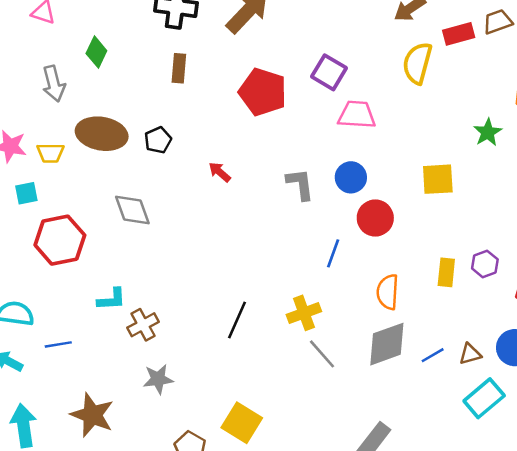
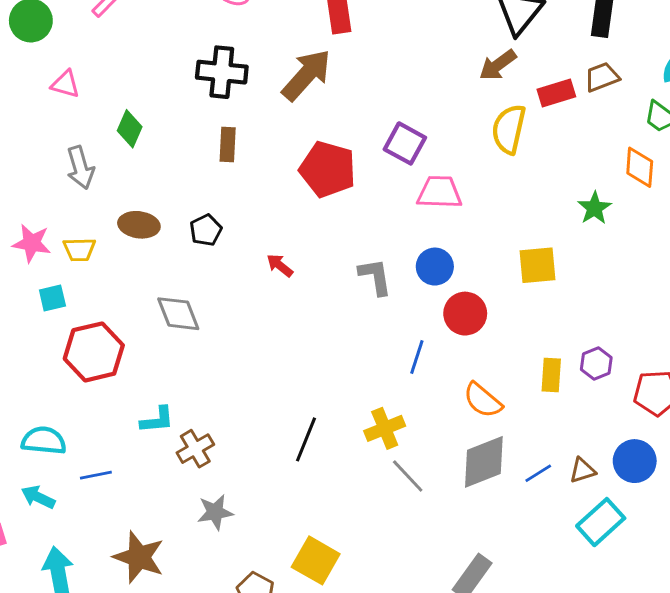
brown ellipse: (102, 134) -> (139, 225), size x0.7
orange semicircle: (388, 292) -> (483, 400), turned -52

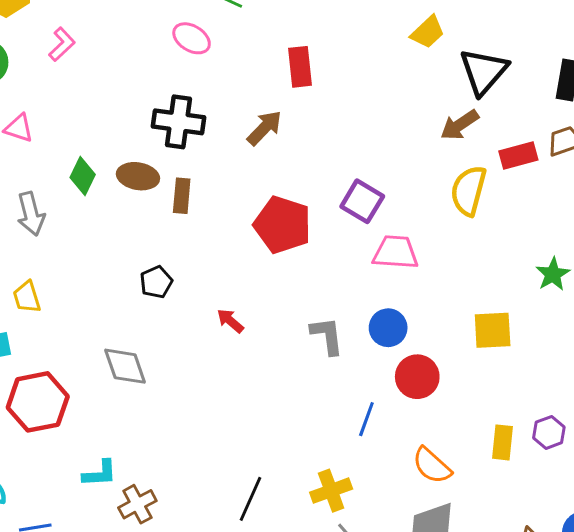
brown arrow: (306, 75) -> (265, 128), size x0.7
brown ellipse: (139, 225) -> (138, 176), moved
yellow trapezoid: (79, 249) -> (27, 297), turned 72

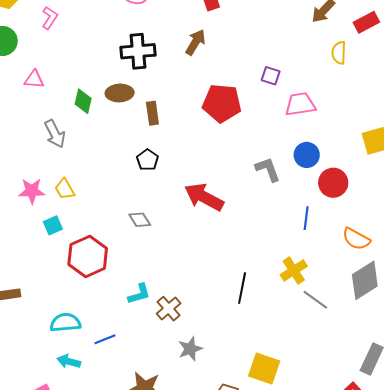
yellow semicircle: (469, 191) -> (339, 53), size x0.7
brown rectangle: (182, 196) -> (152, 113), moved
purple square: (362, 201) -> (271, 76), size x0.7
red arrow: (230, 321) -> (204, 197), moved, size x2.0
gray diamond: (125, 366) -> (140, 220), size x0.7

